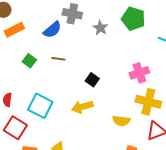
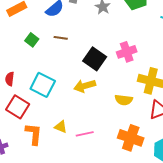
pink cross: (139, 73) -> (127, 52), moved
black square: (92, 80) -> (95, 59), size x1.6

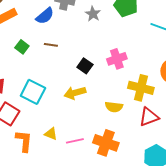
black square: (95, 59) -> (85, 66), size x0.7
orange cross: (131, 138) -> (106, 143), moved

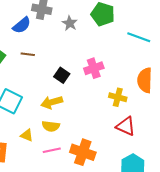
yellow cross: (141, 88) -> (118, 97), size x0.7
yellow semicircle: (114, 107) -> (51, 126), moved
red triangle: (149, 117) -> (126, 126), turned 45
yellow triangle: (51, 134) -> (27, 135), moved

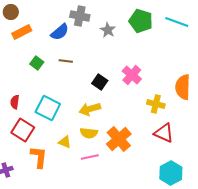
cyan line: (139, 37) -> (177, 22), moved
pink cross: (94, 68) -> (132, 75), turned -30
orange cross: (83, 152) -> (119, 139), moved, turned 30

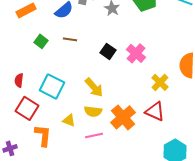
black square: (100, 82) -> (108, 51), moved
yellow cross: (156, 104) -> (160, 82), turned 30
yellow arrow: (90, 109) -> (94, 87), turned -115
red triangle: (164, 133) -> (155, 111), moved

